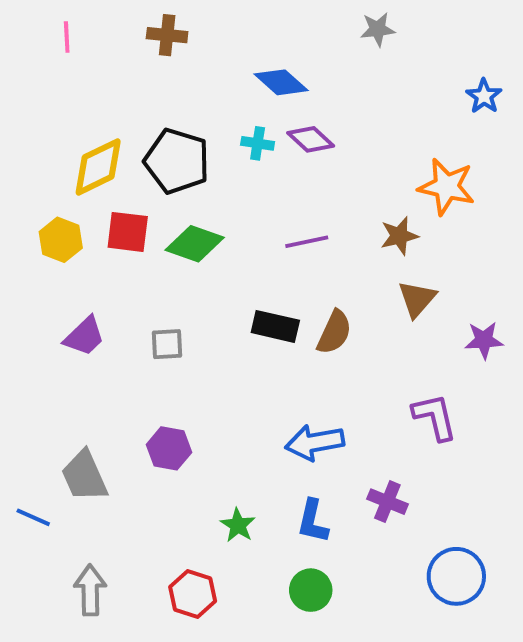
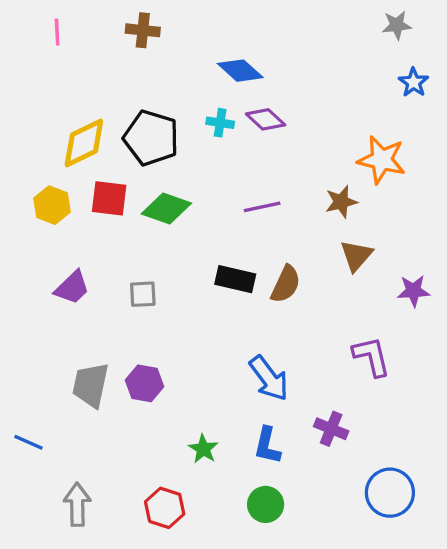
gray star: (378, 29) -> (397, 25), moved
blue arrow: (315, 443) -> (269, 378), turned -117
gray trapezoid: (84, 476) -> (91, 385), moved, turned 36

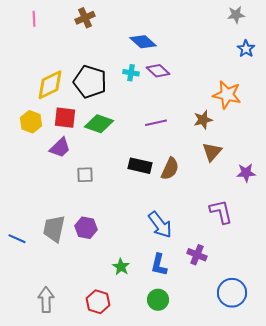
brown cross: (143, 30) -> (85, 18), turned -30
purple trapezoid: (72, 288) -> (60, 148), moved
blue line: (28, 442) -> (17, 239), moved

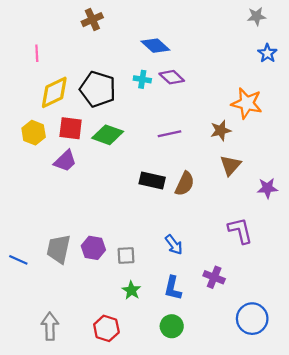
pink line: (34, 19) -> (37, 53), moved
gray square: (85, 175) -> (126, 256), moved
blue arrow: (160, 225) -> (174, 245), size x0.7

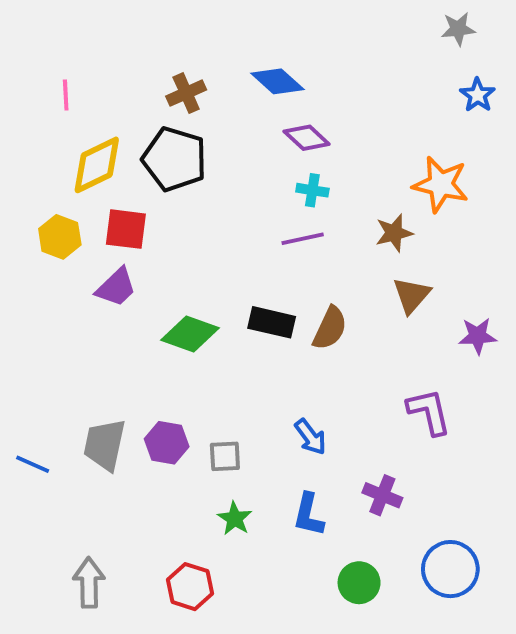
brown cross: (92, 20) -> (186, 93), moved
cyan cross: (142, 79) -> (312, 190), moved
green diamond: (108, 135) -> (190, 334), moved
green circle: (172, 326) -> (359, 583), moved

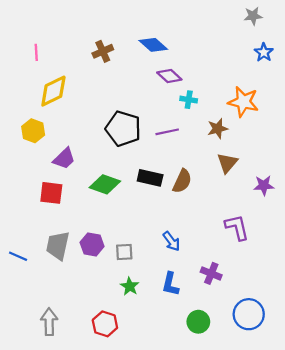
black pentagon: (174, 159) -> (123, 129), moved
cyan cross: (312, 190) -> (189, 100), moved
red square: (126, 229) -> (51, 193), moved

